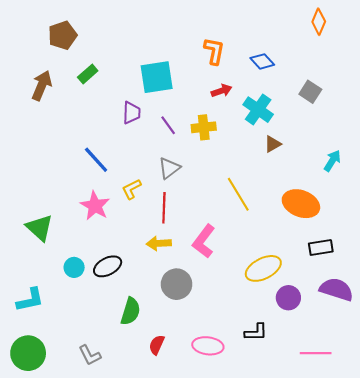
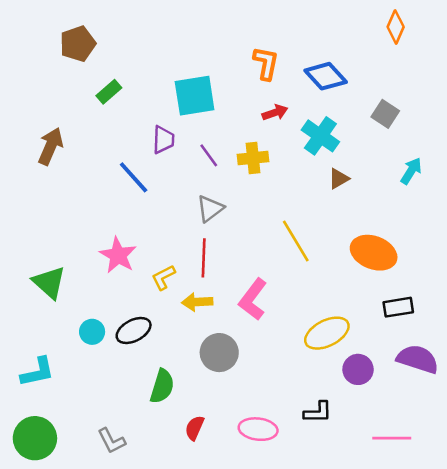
blue diamond: (262, 61) -> (326, 76), size x1.4
brown arrow: (42, 85) -> (51, 146), moved
blue line: (96, 160) -> (134, 177), moved
cyan arrow: (332, 161) -> (411, 171), moved
yellow L-shape: (132, 189) -> (163, 277), moved

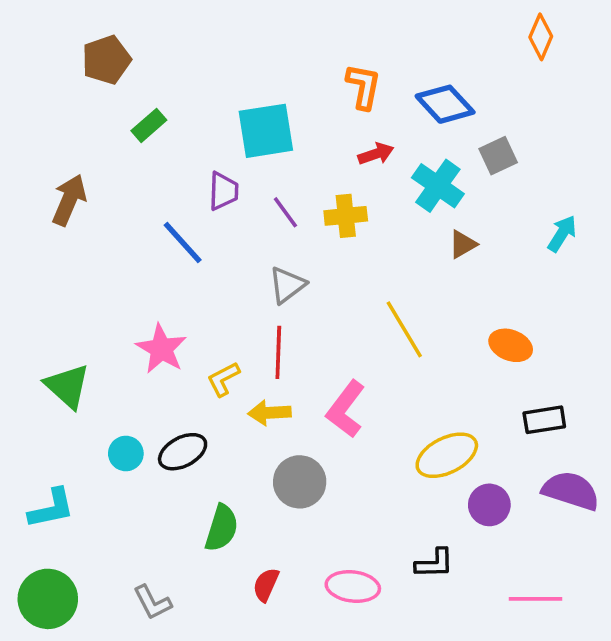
gray square: (385, 114) -> (498, 156), moved, turned 32
orange ellipse: (374, 253) -> (511, 345), size x0.7

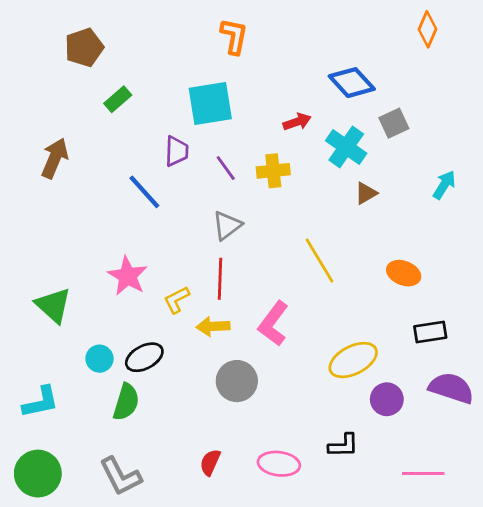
orange L-shape: (363, 86) -> (234, 36), moved
green semicircle: (222, 528) -> (126, 402), moved
gray L-shape: (152, 602) -> (121, 476), size x1.4

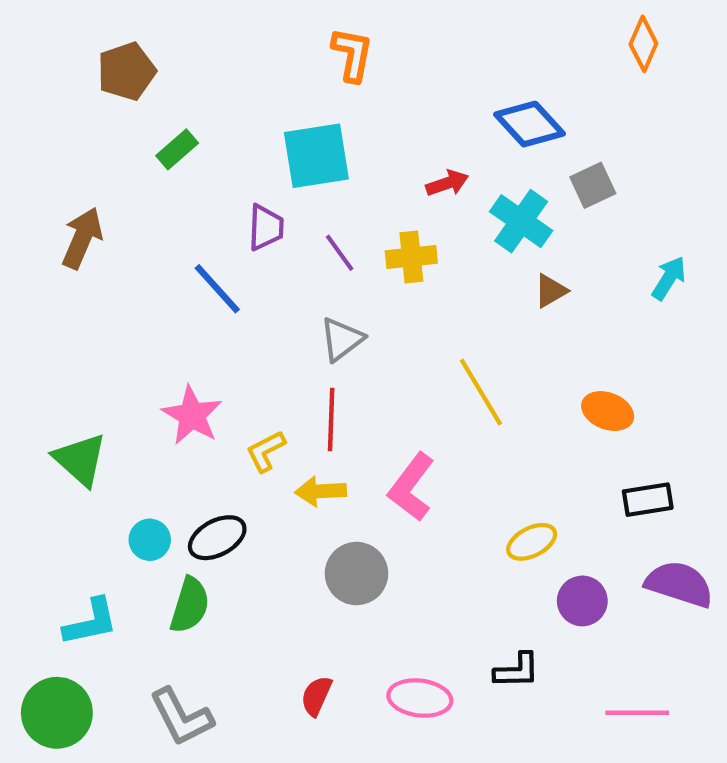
yellow ellipse: (353, 360) -> (532, 542), size x0.7
cyan L-shape: (41, 402) -> (91, 622), moved

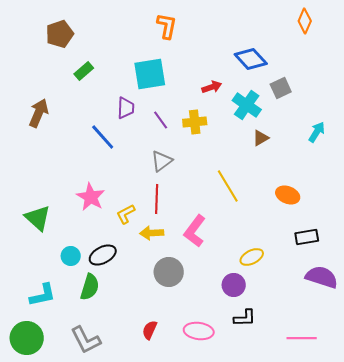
purple circle: (582, 601) -> (234, 285), moved

